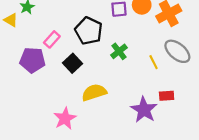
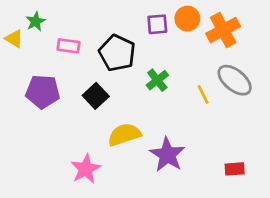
pink rectangle: (52, 39) -> (69, 46), moved, turned 56
red rectangle: (167, 96) -> (235, 169), moved
purple star: (144, 110) -> (167, 155), moved

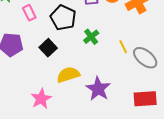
pink rectangle: (69, 46) -> (29, 13), turned 56
gray ellipse: (235, 80) -> (145, 58), moved
red rectangle: (235, 169) -> (145, 99), size x1.6

